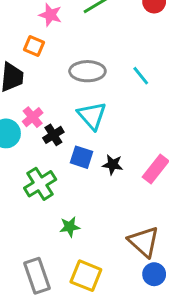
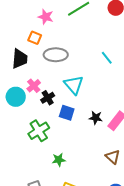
gray ellipse: (87, 71) -> (56, 55), moved
black star: (113, 165) -> (96, 118), moved
brown triangle: (144, 242) -> (113, 157), moved, size x0.7

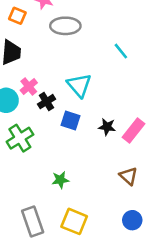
orange square: (35, 38) -> (17, 16), moved
gray ellipse: (56, 55) -> (65, 26), moved
green cross: (39, 131) -> (20, 138), moved

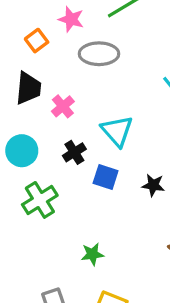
orange square: (17, 16) -> (37, 41), turned 30
pink cross: (29, 86) -> (63, 106), moved

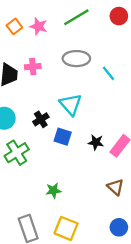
orange square: (37, 41) -> (14, 26), moved
gray ellipse: (99, 54) -> (76, 59), moved
pink cross: (63, 106) -> (33, 67), moved, turned 35

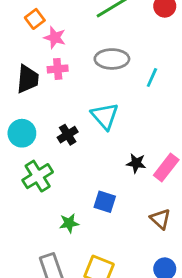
pink star: (39, 26) -> (55, 38), moved
cyan line: (109, 73) -> (152, 78), turned 63
blue square: (63, 137) -> (105, 202), moved
green star: (53, 191) -> (69, 223), moved

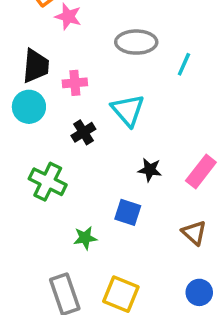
pink cross: (58, 69) -> (75, 83), moved
cyan circle: (22, 133) -> (29, 107), moved
black star: (136, 163) -> (150, 170), moved
green cross: (38, 176) -> (48, 182), turned -32

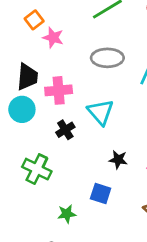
pink cross: (75, 83) -> (59, 90), size x1.4

